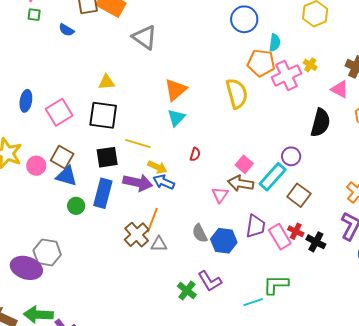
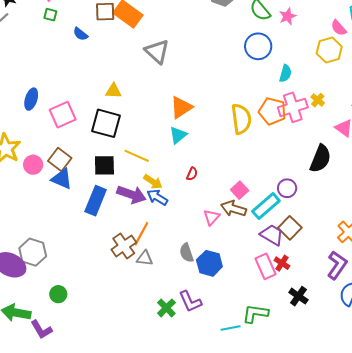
orange pentagon: (261, 63) -> (272, 111), moved
green circle: (76, 206) -> (58, 294), moved
purple trapezoid: (256, 226) -> (272, 235), moved, turned -75
black cross: (316, 242) -> (298, 296), moved

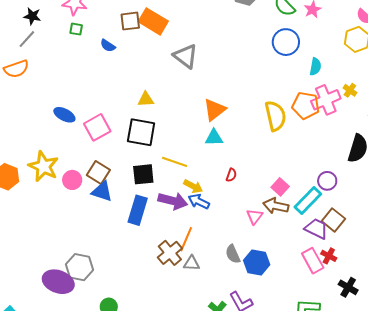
blue ellipse: (31, 99) -> (64, 115), turned -75
cyan triangle: (178, 135) -> (214, 138), turned 42

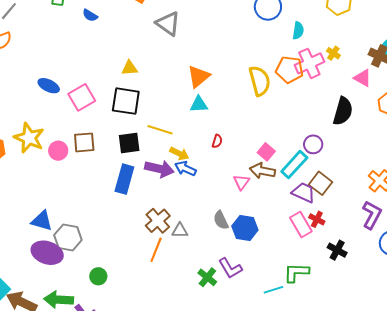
brown square: (98, 172) -> (84, 142), turned -35
blue triangle: (102, 192) -> (42, 221), moved
orange line: (186, 239) -> (156, 250), moved

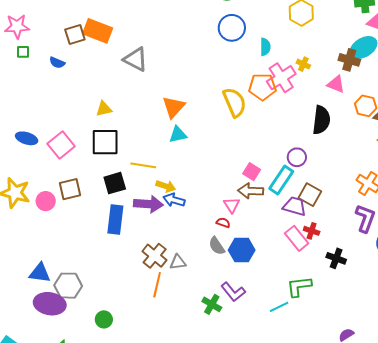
red semicircle: (217, 141) -> (223, 223), moved, turned -80

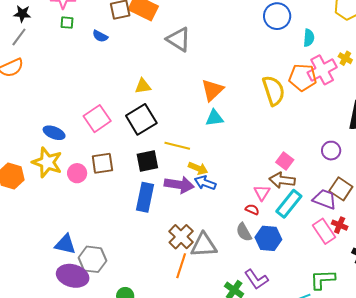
blue ellipse: (27, 138) -> (54, 133), moved
black square: (105, 142) -> (141, 119), turned -36
cyan rectangle: (281, 180) -> (289, 204), moved
gray triangle: (178, 262) -> (204, 245), size x1.6

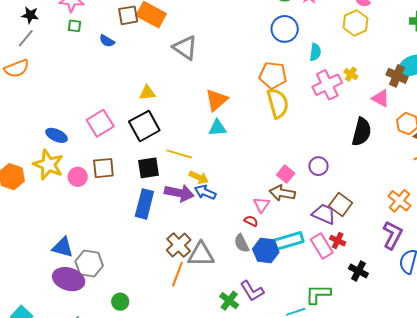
orange pentagon: (303, 77) -> (273, 75), moved
purple circle: (331, 151) -> (318, 166), moved
cyan rectangle: (289, 204) -> (289, 241), moved, turned 32

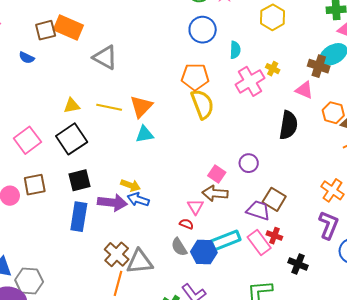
yellow line: (179, 154) -> (109, 107), moved

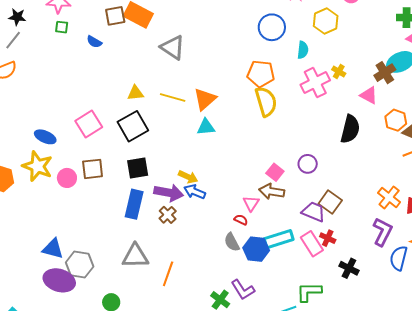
yellow hexagon: (273, 17) -> (326, 21), moved
brown cross: (319, 66) -> (385, 73), turned 35
brown cross: (117, 254) -> (168, 215), moved, size x0.7
gray triangle: (140, 262) -> (135, 256), moved

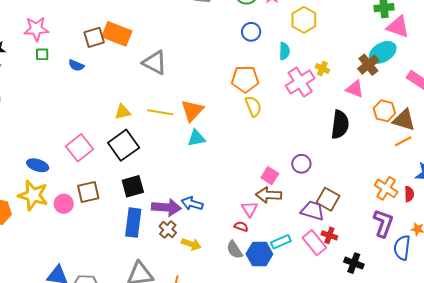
blue circle: (272, 27) -> (251, 32), size x0.7
yellow semicircle: (266, 102) -> (253, 106), size x0.7
yellow arrow: (188, 177) -> (191, 244), moved
cyan rectangle: (279, 239) -> (281, 242), size x0.7

